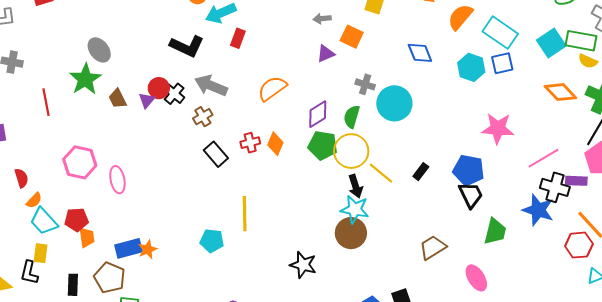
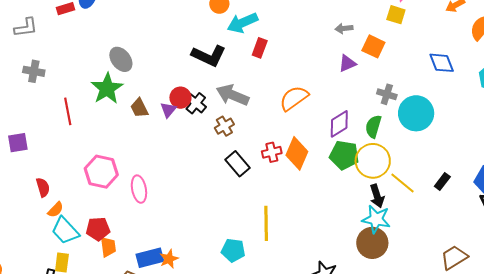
orange diamond: (275, 144) -> (297, 153), size x1.4

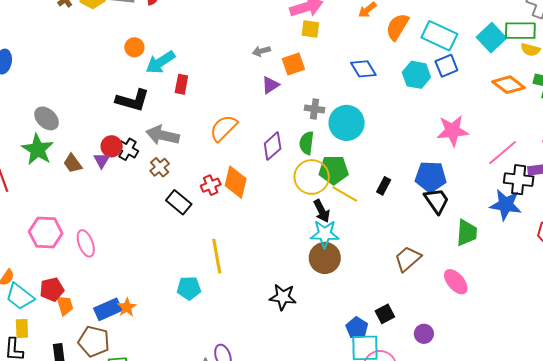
orange square: (373, 46) -> (293, 64), turned -35
green pentagon: (344, 155) -> (334, 170), moved

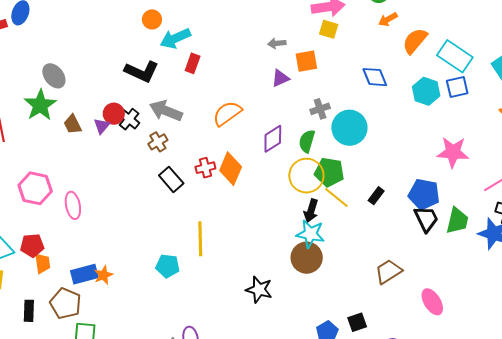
gray cross: (315, 109) -> (320, 109), turned -36
black arrow: (322, 211) -> (311, 211), turned 35
green trapezoid: (467, 233) -> (457, 221), moved

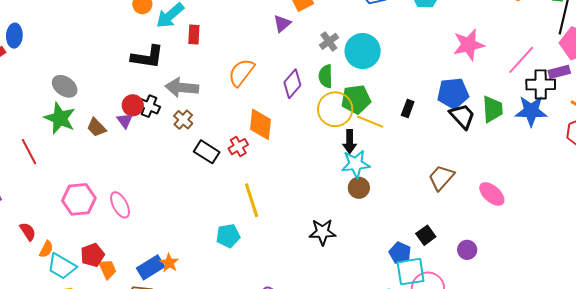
red cross: (205, 168) -> (238, 147), moved
brown circle: (307, 258) -> (359, 188), size x0.7

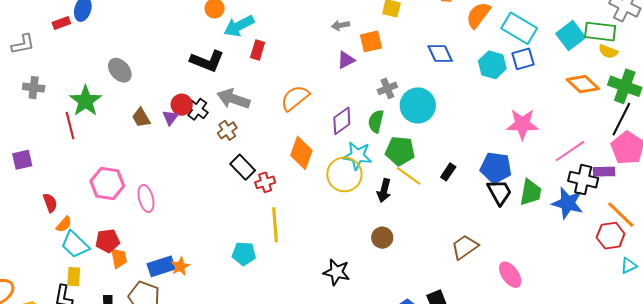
yellow circle: (335, 109) -> (344, 174), moved
green star: (60, 118) -> (86, 101), moved
red cross: (238, 147) -> (265, 182), moved
cyan star: (356, 164) -> (357, 156), moved

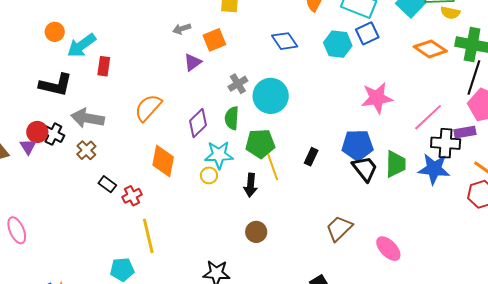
black rectangle: (243, 167) -> (107, 184), size x0.7
yellow circle: (344, 174) -> (209, 175), size x0.5
yellow line: (409, 176) -> (273, 167), turned 44

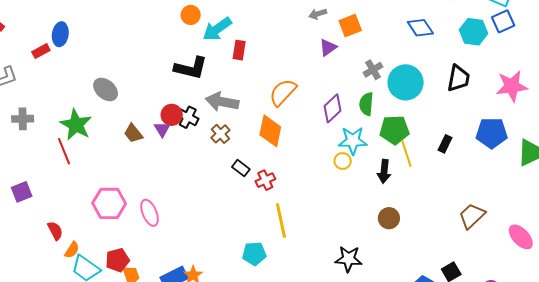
orange diamond: (163, 161) -> (270, 131), moved
black trapezoid: (365, 169) -> (458, 78), moved, turned 48

